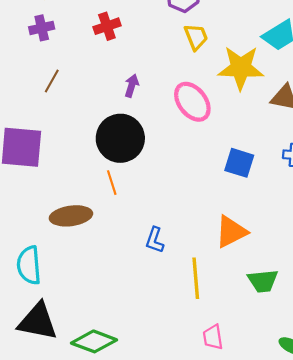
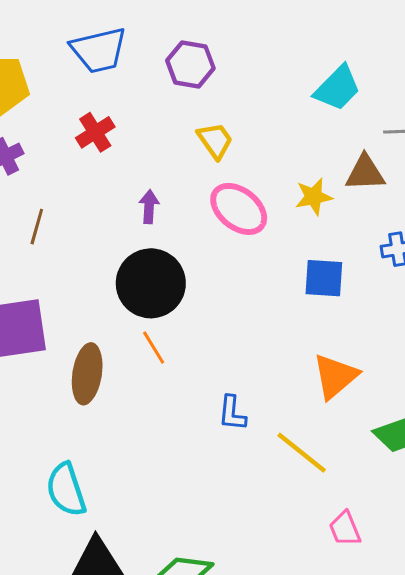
yellow trapezoid: (196, 37) -> (215, 140), moved
yellow star: (241, 68) -> (314, 197), moved, size x0.6
brown ellipse: (71, 216) -> (87, 374), moved, turned -60
yellow line: (196, 278) -> (302, 453), turned -33

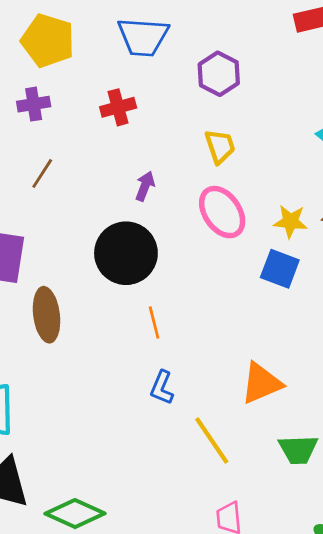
blue square: (324, 278) -> (280, 269), moved
orange line: (154, 348) -> (154, 323), moved
brown ellipse: (87, 374) -> (47, 315), turned -33

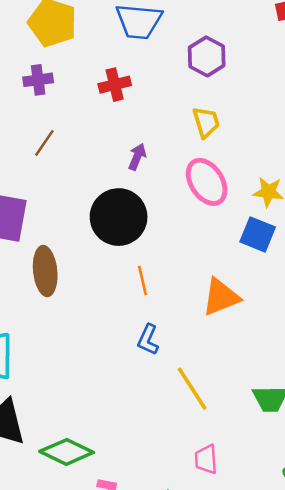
orange triangle: (261, 383) -> (221, 297), moved

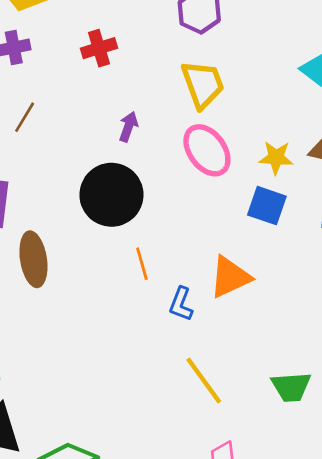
yellow trapezoid: (206, 122) -> (203, 84), size x1.4
blue L-shape: (148, 340) -> (181, 304), moved

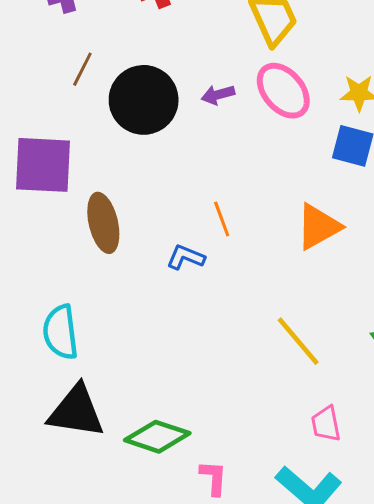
purple arrow: (128, 127) -> (218, 95), moved, turned -120
black circle: (111, 195) -> (144, 100), moved
blue L-shape: (181, 304) -> (186, 257), moved, turned 96

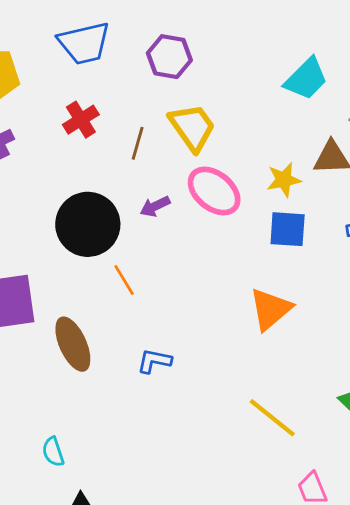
brown line: (82, 69) -> (138, 143), moved
orange line: (222, 219) -> (124, 280), moved
cyan semicircle: (61, 332) -> (53, 452), size x0.6

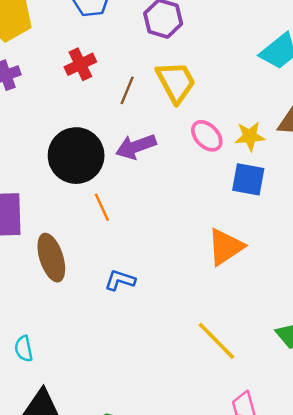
pink ellipse: (214, 191) -> (207, 136), moved, size x0.7
purple arrow: (155, 206) -> (136, 147), size x1.5

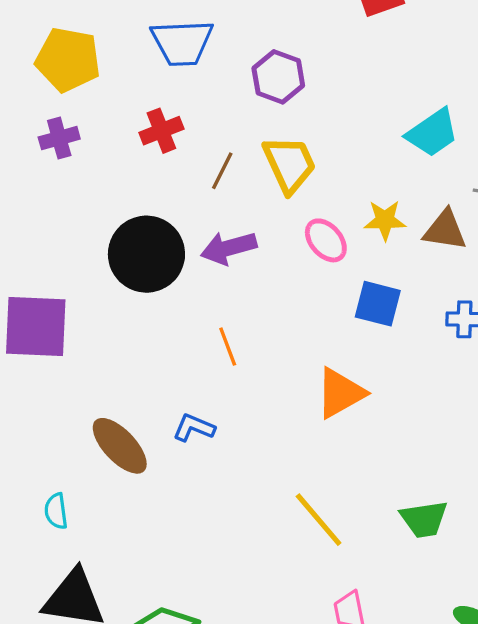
yellow star: (250, 136) -> (385, 220), moved
orange line: (102, 207) -> (228, 347), moved
brown ellipse: (51, 258) -> (120, 446), moved, turned -30

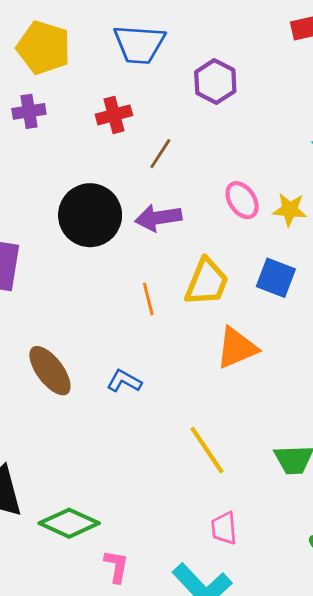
yellow trapezoid: (289, 164) -> (207, 282), moved, turned 40
pink ellipse: (326, 240) -> (242, 200), moved
blue L-shape: (194, 428) -> (124, 381), moved

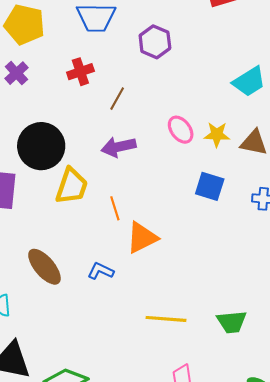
purple cross: (29, 111) -> (16, 73), turned -30
black circle: (90, 215) -> (41, 146), moved
yellow trapezoid: (207, 282) -> (72, 186), moved
orange triangle: (237, 348) -> (142, 238), moved
yellow line: (207, 450) -> (166, 319), turned -48

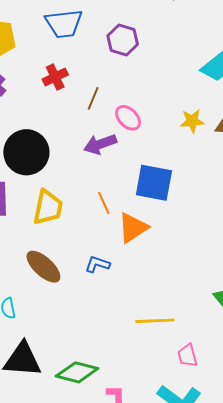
pink ellipse: (181, 130) -> (128, 118), moved
yellow trapezoid: (72, 186) -> (48, 207), moved
blue square: (210, 186) -> (154, 183), moved, size x1.4
yellow line: (166, 319) -> (155, 321), moved

